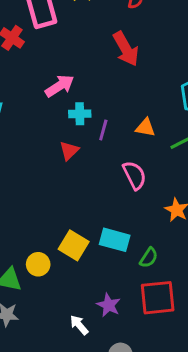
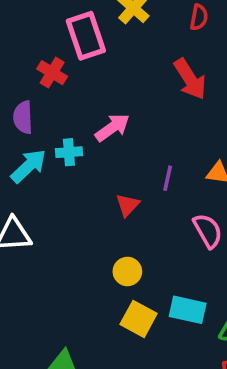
cyan cross: (80, 114) -> (69, 152), moved
yellow circle: (38, 264) -> (127, 271), moved

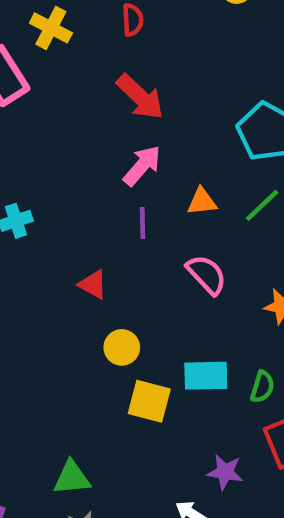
pink arrow: (112, 128) -> (142, 166), moved
red triangle: (128, 205) -> (93, 284), moved, turned -30

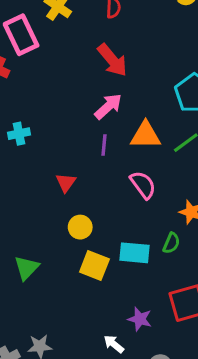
orange triangle: (202, 202) -> (146, 135), size x1.5
red triangle: (93, 284) -> (66, 182), turned 30
green semicircle: (262, 387) -> (171, 243), moved
green triangle: (72, 478) -> (27, 268), moved, turned -48

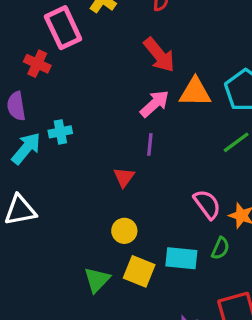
orange triangle: (146, 135) -> (195, 92), moved
red triangle: (66, 182) -> (124, 177), moved
pink semicircle: (143, 185) -> (207, 204), moved
green triangle: (27, 268) -> (97, 280), moved

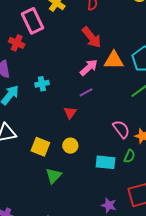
cyan cross: (60, 132) -> (42, 84), moved
purple line: (150, 144) -> (86, 92), turned 56
yellow square: (139, 271) -> (40, 147), moved

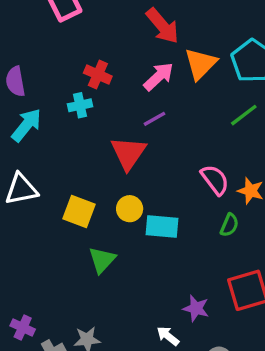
red cross: (17, 43) -> (98, 75), moved
orange triangle: (114, 60) -> (200, 64), turned -45
red triangle: (70, 113) -> (128, 153), size x1.6
cyan rectangle: (105, 162) -> (162, 227), moved

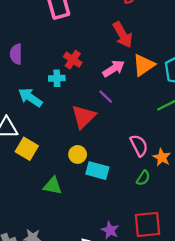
purple line: (155, 119) -> (106, 97), turned 63
cyan arrow: (26, 125) -> (30, 97), moved, turned -105
yellow square: (79, 212) -> (27, 149), moved
green triangle: (102, 260) -> (53, 186), turned 48

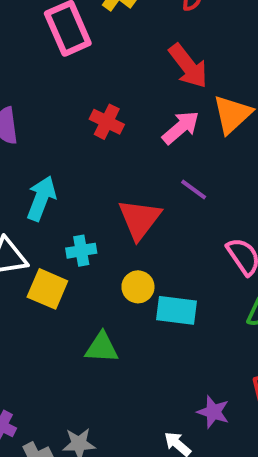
cyan cross: (57, 78) -> (81, 251), moved
cyan arrow: (30, 97) -> (41, 198), turned 85
purple line: (106, 97) -> (194, 189), moved

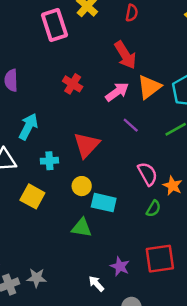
purple line: (194, 189) -> (131, 125), moved
yellow square: (47, 289) -> (32, 196), moved
green triangle: (102, 348) -> (82, 228), moved

